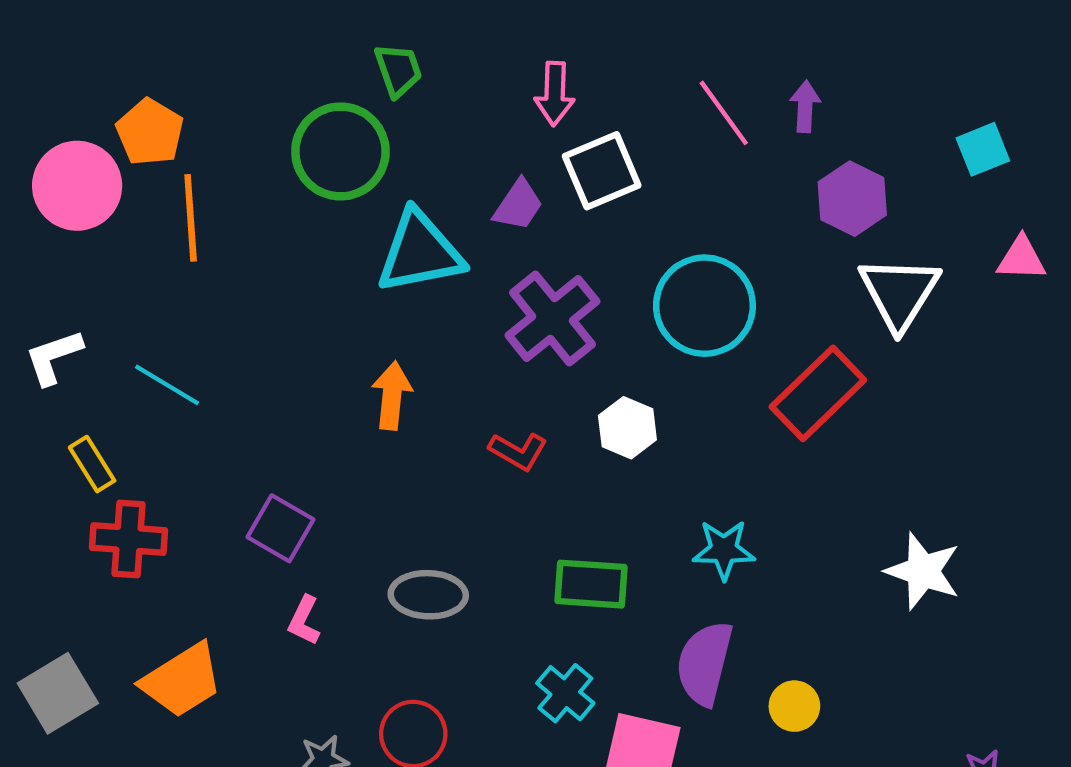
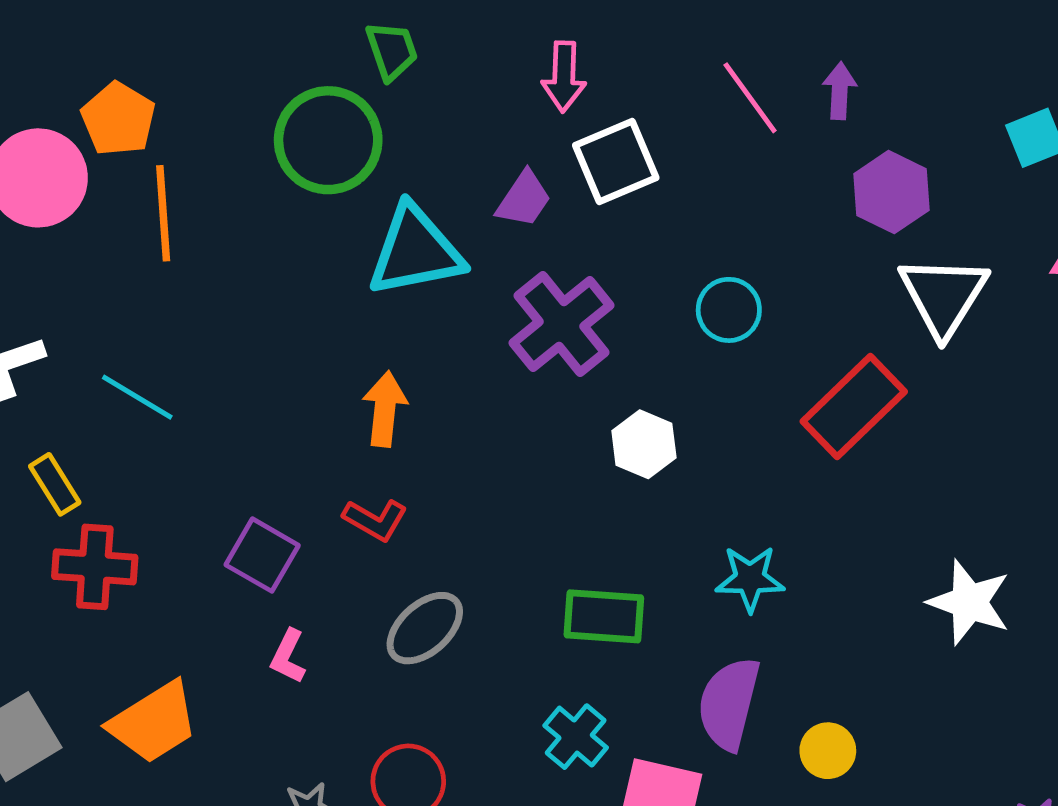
cyan circle: (704, 306) -> (729, 310), size x0.6
red L-shape: (518, 451) -> (375, 520), moved
gray ellipse: (428, 595) -> (425, 628), turned -44

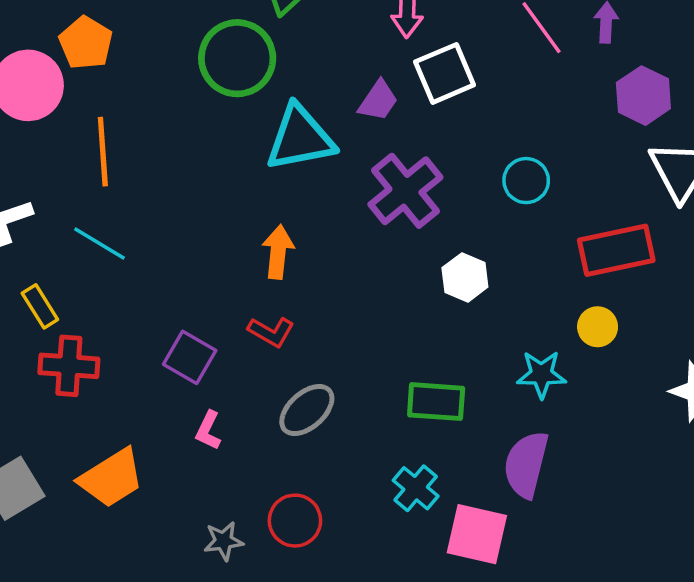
orange line: (163, 213) -> (103, 152), moved
red rectangle: (854, 407) -> (616, 250), turned 32
yellow circle: (828, 751) -> (598, 327), moved

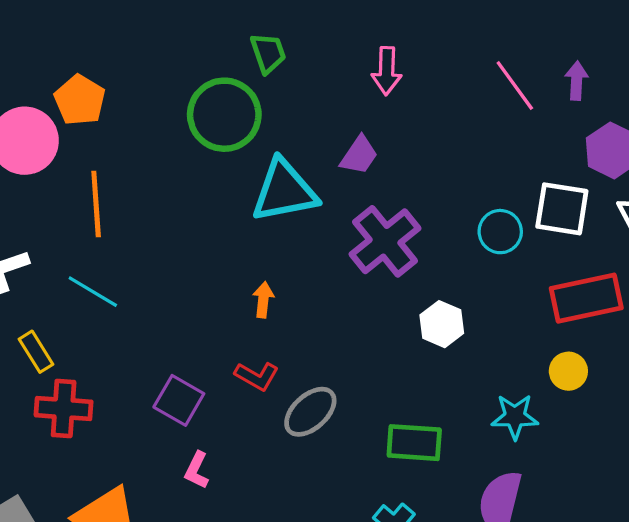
white square: (445, 73) -> (562, 209), moved, turned 32
orange arrow: (278, 252) -> (263, 300), size x0.7
gray ellipse: (307, 410) -> (310, 412), moved

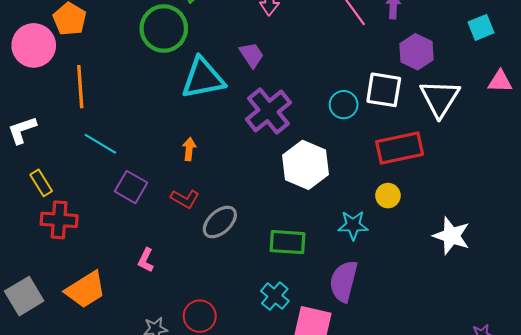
purple trapezoid: (359, 155) -> (252, 55), turned -68
cyan line: (93, 292) -> (100, 144), moved
white hexagon: (442, 324) -> (305, 165), size x1.6
purple square: (179, 400) -> (131, 187), moved

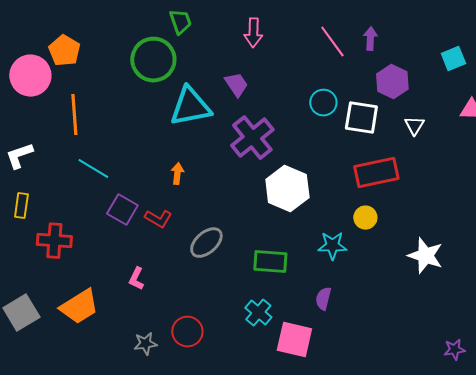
white triangle: (440, 98) -> (414, 126), size x0.5
cyan circle: (344, 105) -> (323, 103), moved
yellow rectangle: (41, 183) -> (21, 206), moved, turned 40
red L-shape: (185, 199) -> (158, 219), moved
purple semicircle: (344, 281) -> (323, 299), size x0.6

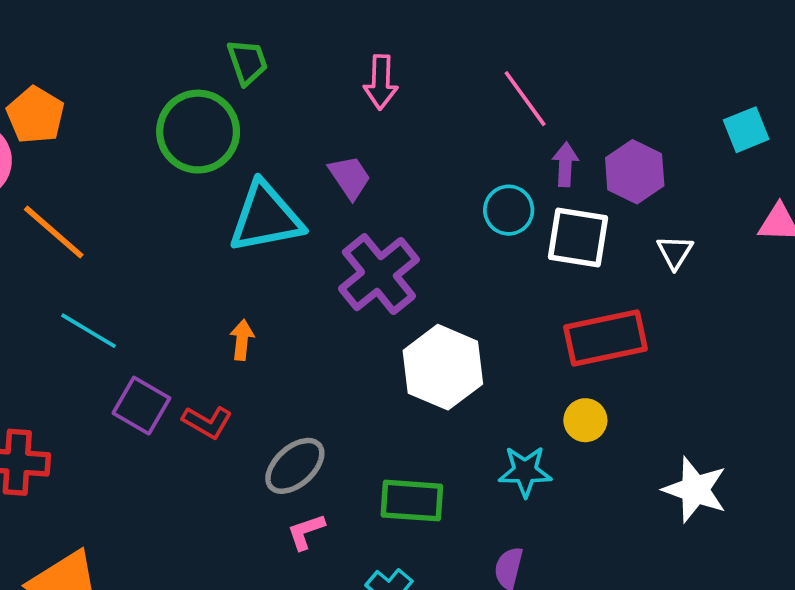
purple arrow: (370, 39) -> (565, 164), moved
orange line: (74, 115) -> (54, 232), turned -45
pink L-shape: (136, 279) -> (306, 532), moved, turned 45

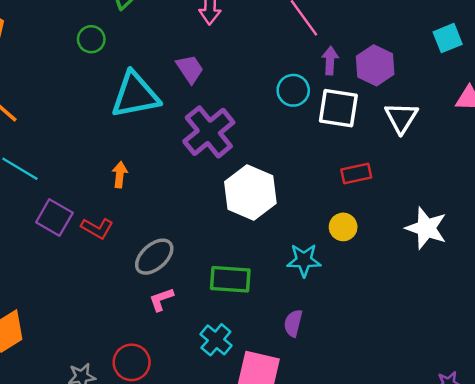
green circle: (198, 132) -> (91, 39), size x0.5
white triangle: (675, 252) -> (401, 118), size x1.4
red rectangle: (605, 338) -> (356, 173), size x0.6
white star: (695, 490) -> (426, 228), moved

